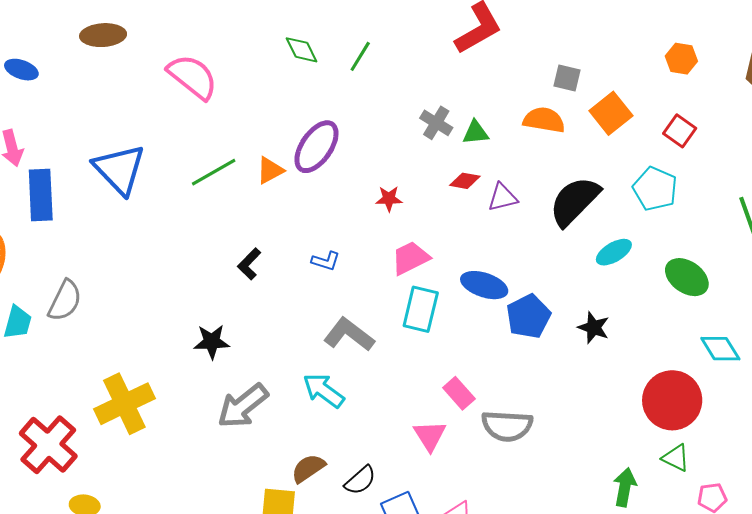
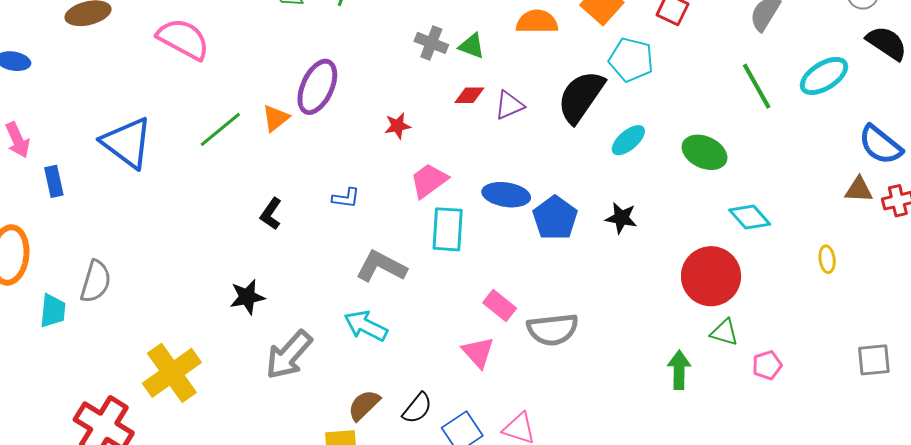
green triangle: (476, 133) -> (472, 46), turned 36
cyan pentagon: (655, 189) -> (631, 60), moved
blue rectangle: (41, 195) -> (54, 181), size x0.6

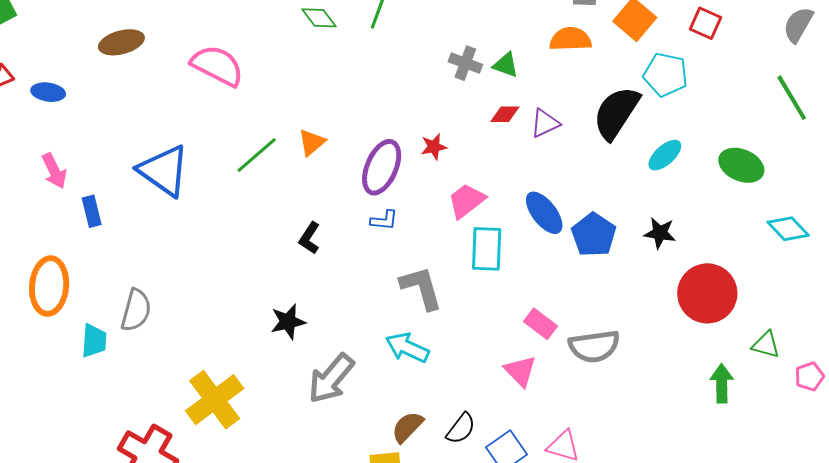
purple ellipse: (317, 87) -> (382, 167), moved
blue ellipse: (506, 195) -> (544, 213), turned 45
gray L-shape: (381, 266) -> (421, 288), turned 48
red circle: (711, 276) -> (707, 293), moved

